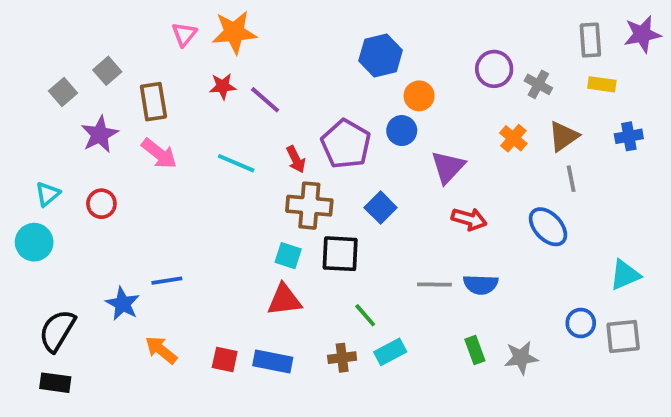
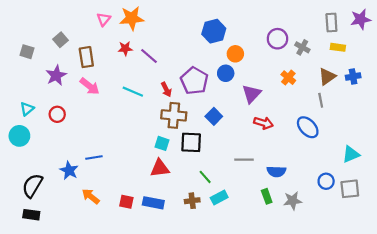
gray square: (63, 92) -> (27, 52), moved, turned -32
brown triangle: (563, 136) -> (327, 76), moved
blue semicircle: (481, 285) -> (276, 172), moved

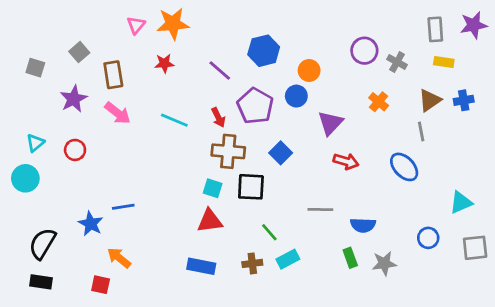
blue hexagon: (214, 31) -> (264, 51), moved
purple line: (149, 56) -> (220, 71), moved
gray square: (350, 189) -> (475, 248), moved
red square: (126, 202) -> (101, 285), moved

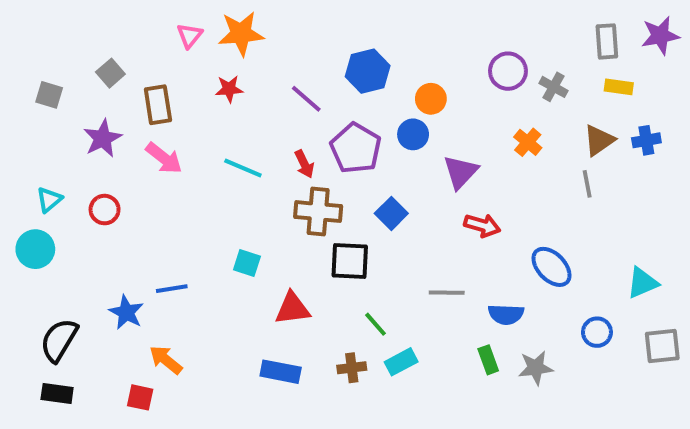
blue ellipse: (404, 167) -> (551, 267), moved
cyan square: (213, 188) -> (247, 263), moved

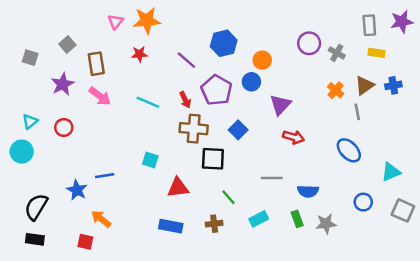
orange cross: (528, 142) -> (336, 90), moved
blue ellipse: (551, 267) -> (349, 150), moved
gray square: (662, 346) -> (403, 210), turned 30
cyan rectangle: (401, 362) -> (259, 219), moved

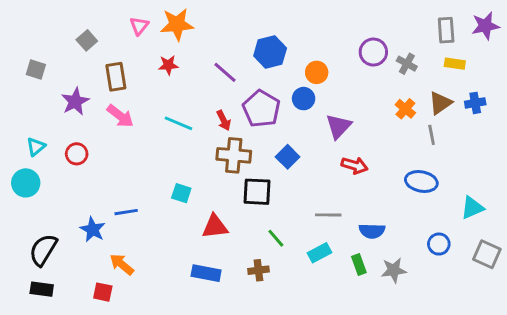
gray square: (67, 44) -> (87, 40), moved
blue ellipse: (349, 150) -> (421, 181), turned -35
cyan rectangle: (259, 219) -> (320, 253), moved

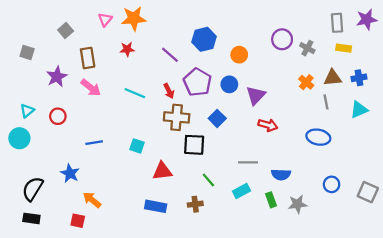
blue circle: (304, 99) -> (229, 84), moved
brown triangle: (440, 103) -> (333, 78), turned 30
cyan triangle: (472, 208) -> (359, 110), moved
blue line: (126, 212) -> (94, 143), moved

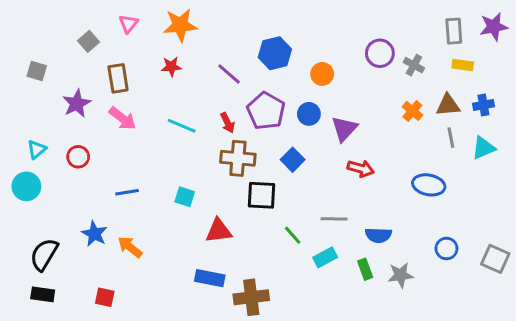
pink triangle: (105, 20) -> (128, 24), moved
gray line: (326, 102) -> (451, 138), moved
green line: (208, 180) -> (293, 235), moved
orange arrow: (92, 200) -> (130, 247), moved
brown cross: (195, 204) -> (251, 297), moved, size x1.6

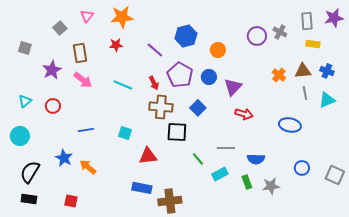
gray cross: (414, 65) -> (280, 32), moved
blue cross: (483, 105) -> (327, 71), turned 32
cyan circle: (26, 186) -> (20, 136), moved

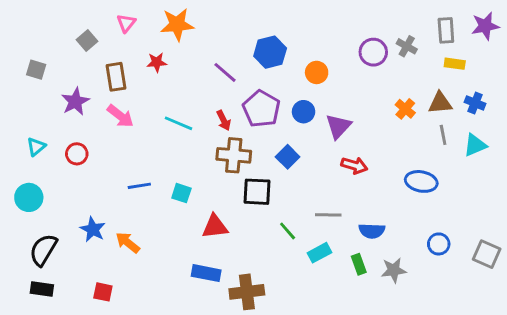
red star: (116, 45) -> (157, 62), moved
blue line: (86, 130) -> (139, 186), moved

